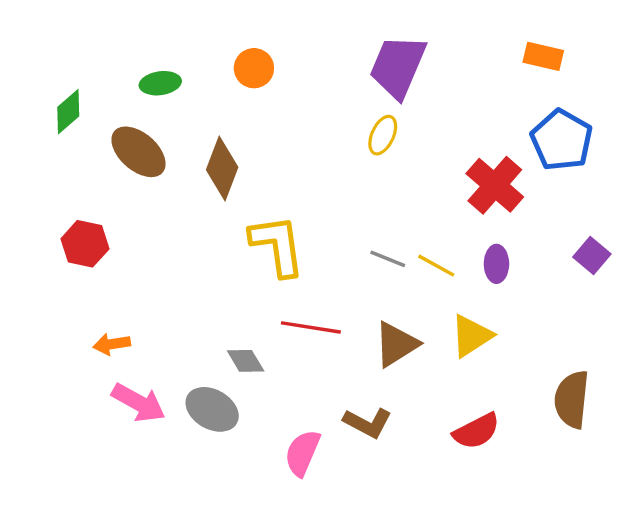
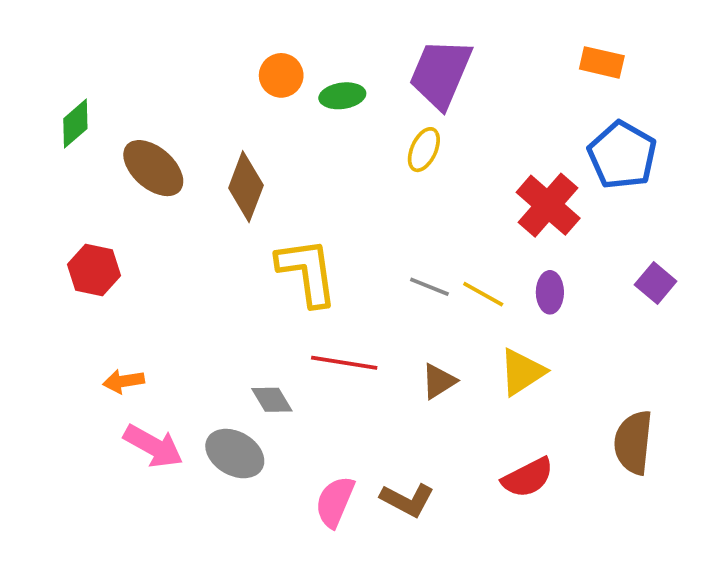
green ellipse: (160, 83) -> (342, 96), moved
brown triangle: (396, 344) -> (439, 381), size x0.7
brown L-shape: (368, 423) -> (407, 500), moved

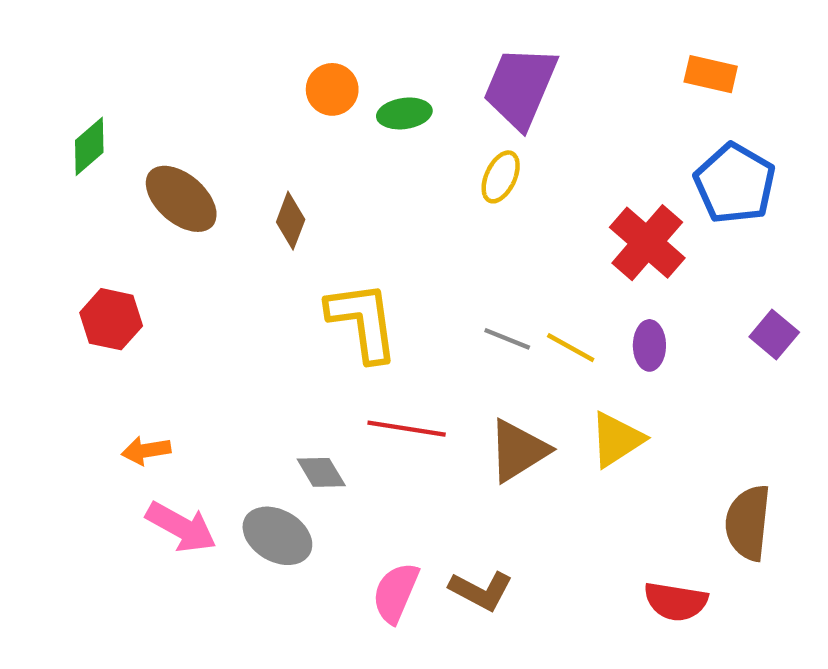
brown diamond: (246, 187) -> (291, 221), size x0.7
brown triangle: (439, 381) -> (518, 450), size x1.5
red semicircle: (528, 478) -> (676, 601), moved, turned 36

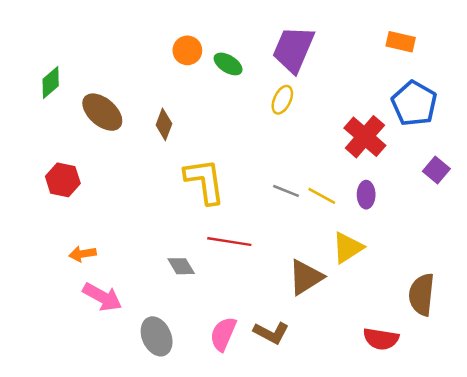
green ellipse: (404, 113) -> (228, 64), turned 40
purple square: (774, 334) -> (436, 170), moved
brown triangle: (518, 450) -> (306, 277), moved
gray ellipse: (277, 536) -> (157, 336), moved, turned 36

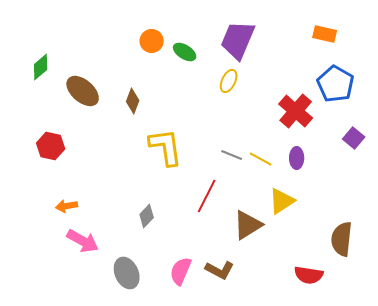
red line: (229, 242) -> (207, 196), moved, turned -72
gray diamond: (181, 266) -> (147, 216), turned 75

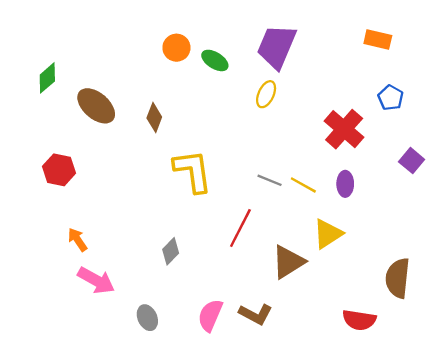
blue pentagon: (336, 84) -> (391, 98), size x0.6
orange arrow: (67, 206) -> (78, 240), turned 65
gray ellipse: (127, 273) -> (147, 318), size x0.7

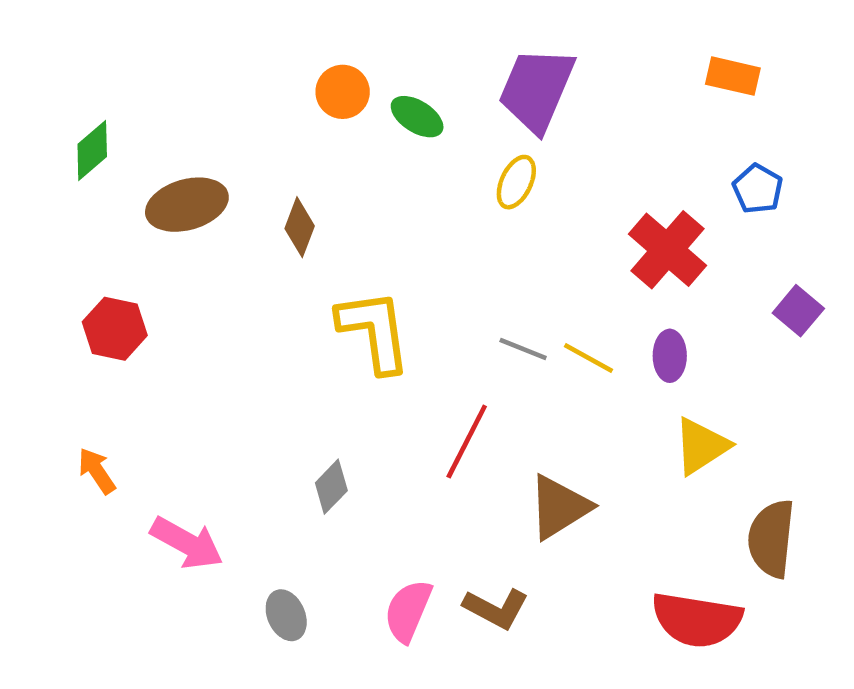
brown ellipse: (96, 106) -> (187, 205), turned -57
yellow triangle: (328, 234) -> (701, 446), moved
orange arrow: (78, 240) -> (97, 471), moved
red semicircle: (359, 320) -> (697, 620), size x1.4

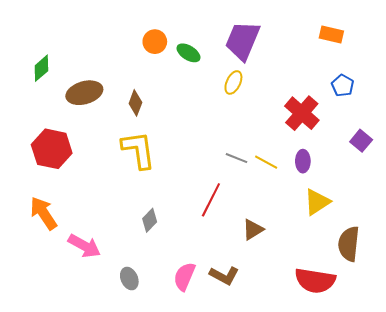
red hexagon: (115, 329) -> (52, 149), size x1.4
yellow L-shape: (374, 331) -> (138, 150), moved
orange arrow: (97, 471) -> (44, 213), size x1.6
brown triangle: (559, 507) -> (253, 230), size x0.7

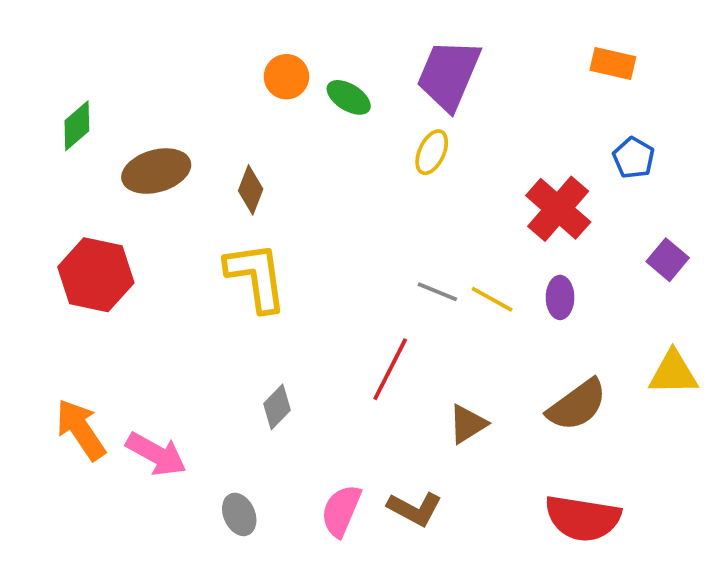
yellow triangle: (317, 202) -> (673, 373), moved, turned 32
orange arrow: (44, 213) -> (81, 430), moved
brown semicircle: (349, 244) -> (577, 405), moved, turned -132

